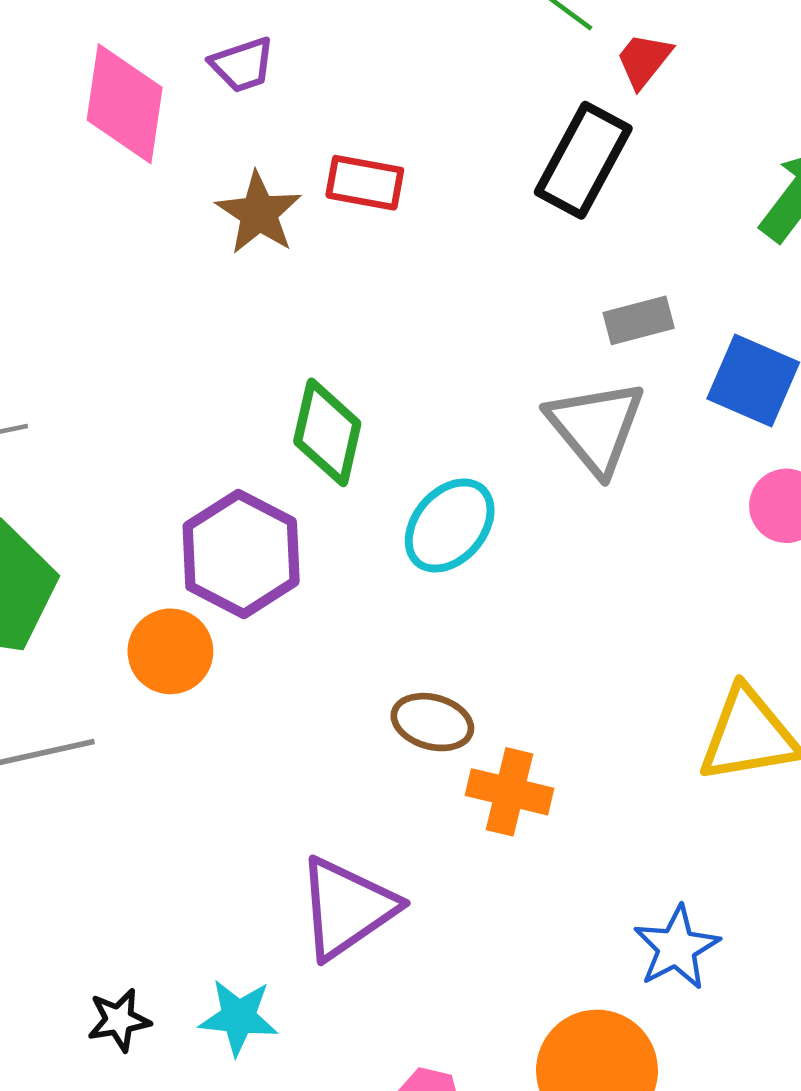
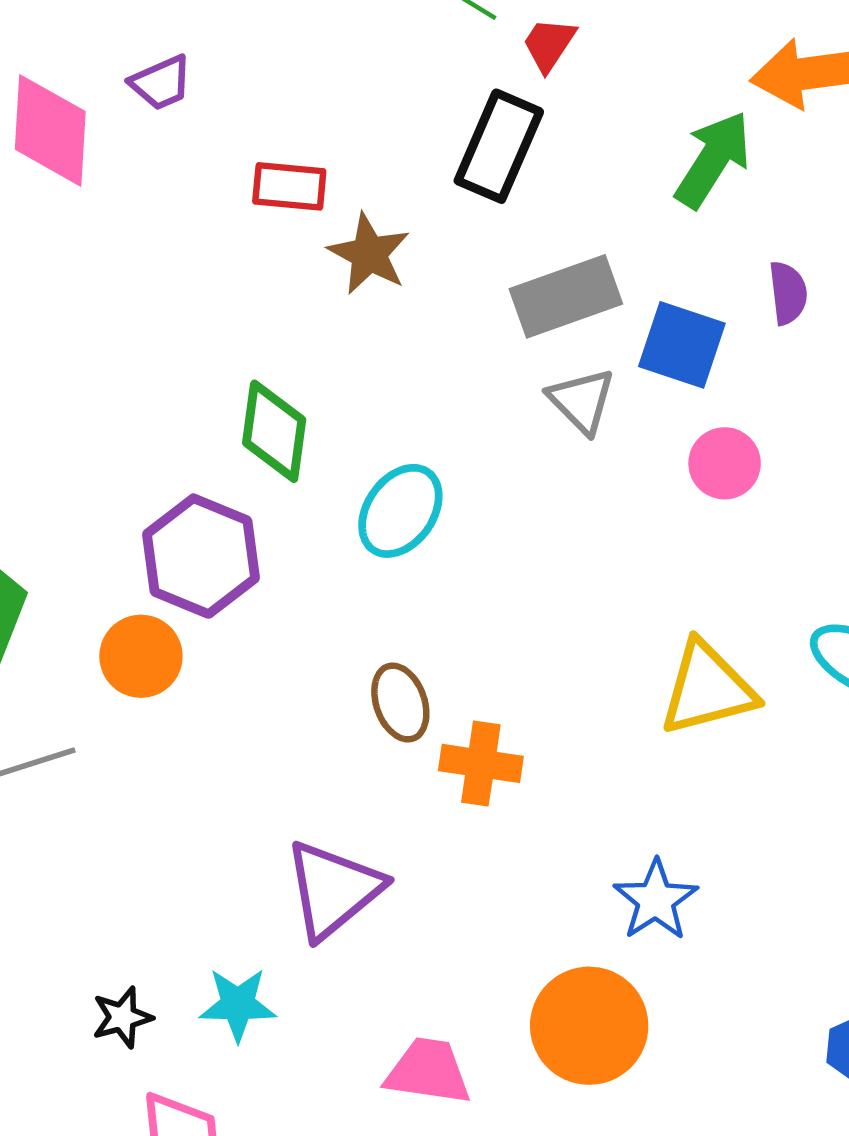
brown star: (259, 213) -> (369, 254), moved
gray rectangle: (639, 320) -> (566, 296), size x1.6
gray triangle: (596, 427) -> (582, 401), moved, size x0.7
brown ellipse: (432, 722) -> (400, 703), turned 60

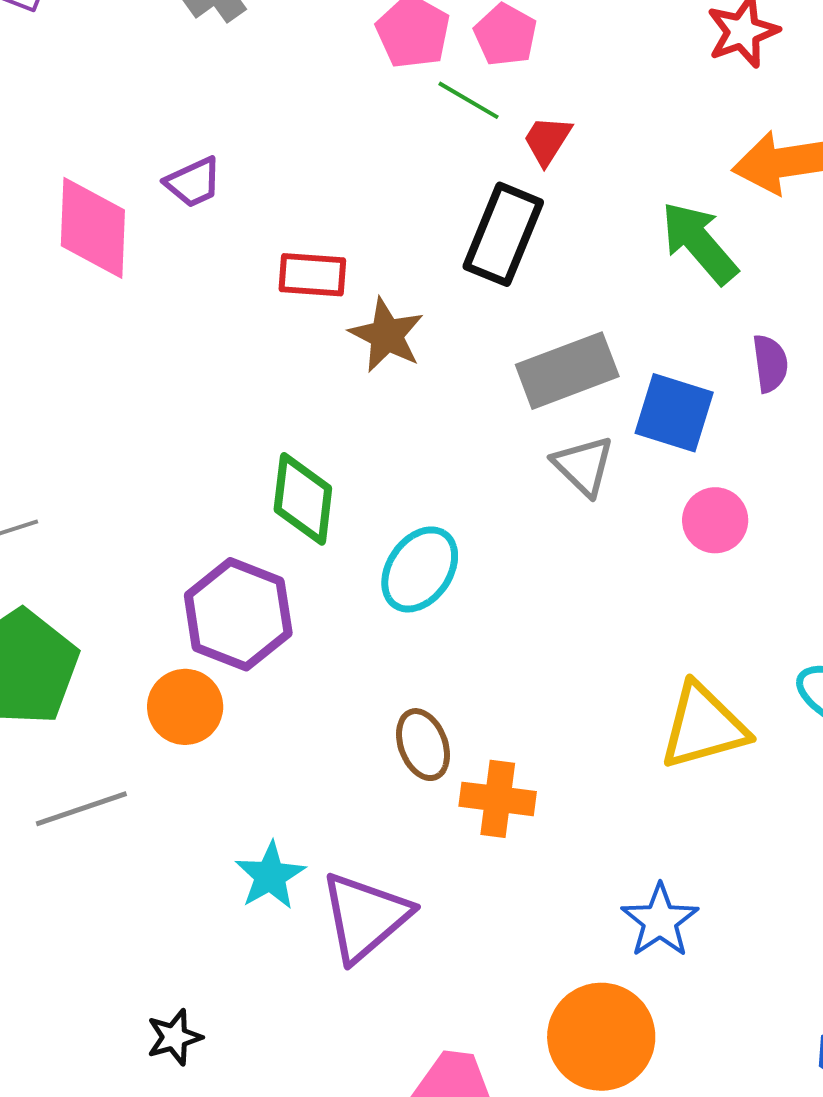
green arrow: (713, 159) -> (699, 243), turned -72
cyan star: (238, 1004) -> (270, 876), moved, turned -30

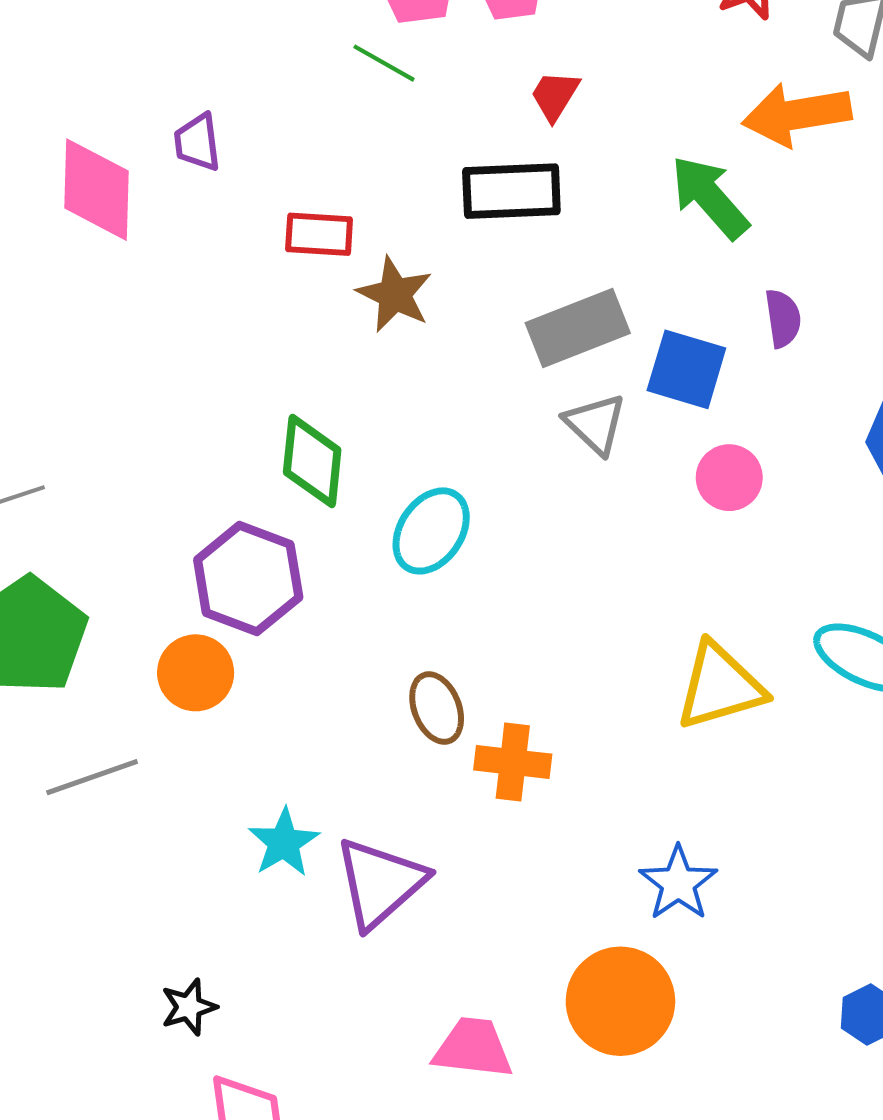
green line: (469, 100) -> (384, 63), moved
purple trapezoid: (193, 182) -> (197, 142), turned 108
black rectangle: (503, 234) -> (511, 191), turned 66

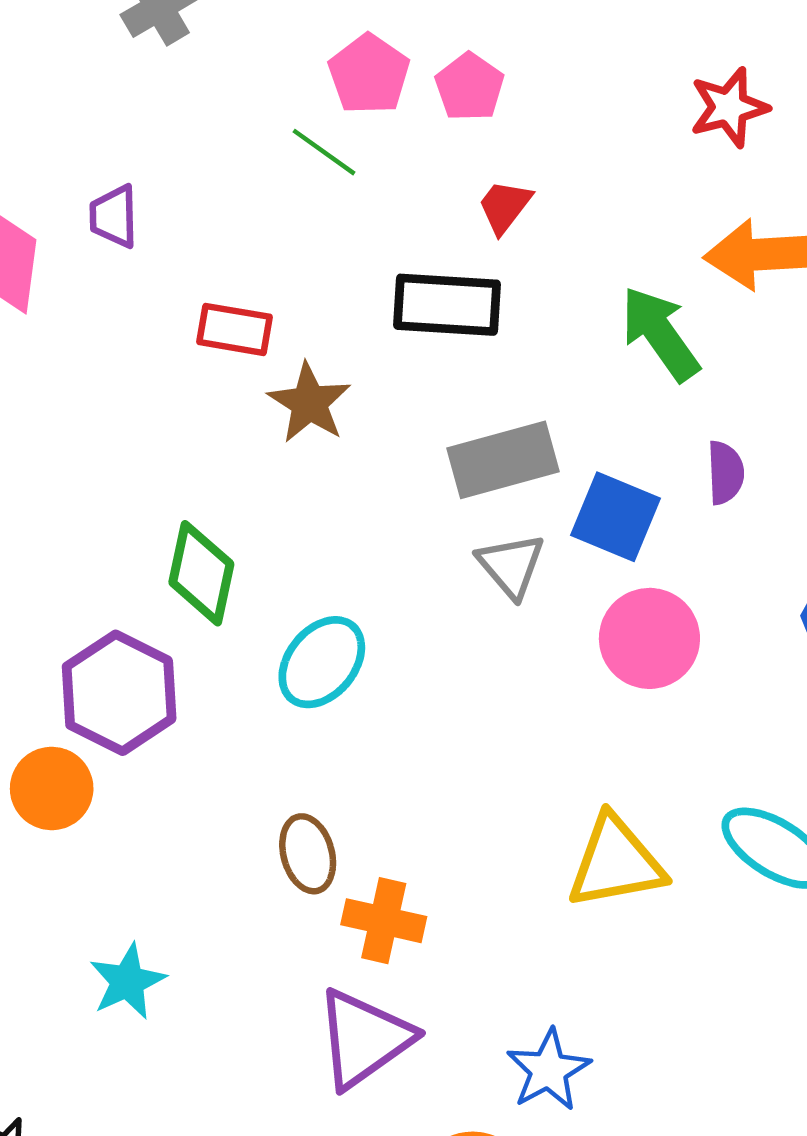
pink circle: (729, 478) -> (649, 638), size x1.4
purple triangle: (380, 883) -> (364, 1039), moved

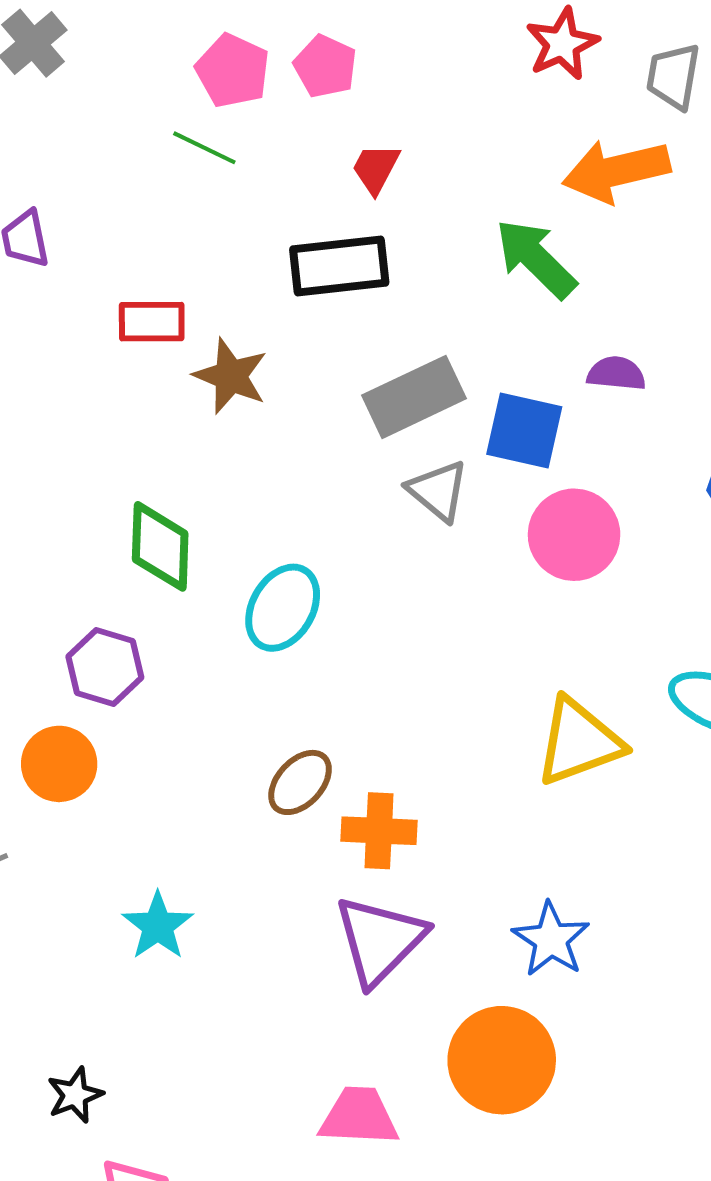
purple semicircle: (725, 473) -> (616, 373), turned -72
purple hexagon: (119, 693) -> (105, 667), size x0.7
brown ellipse: (308, 854) -> (300, 782), turned 68

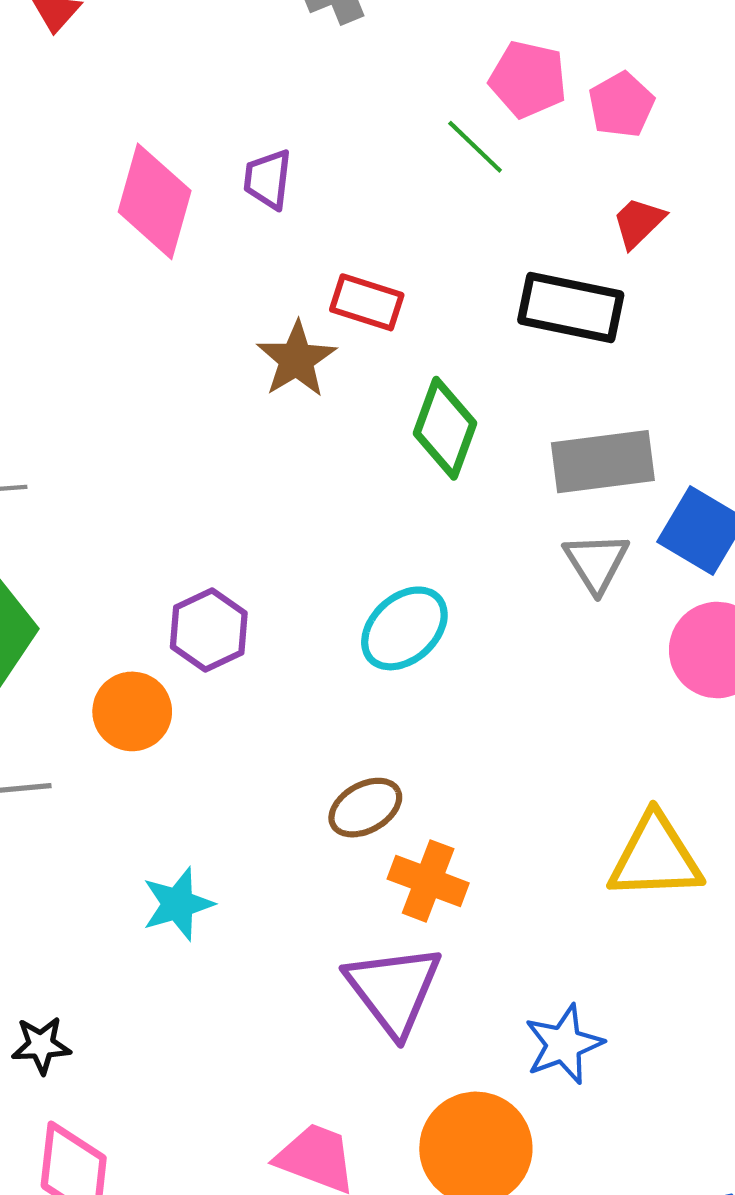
pink pentagon: (233, 71) -> (528, 79), turned -30
brown star: (231, 376) -> (296, 359), moved
green diamond: (160, 546) -> (445, 428), moved
purple triangle: (380, 940) -> (394, 990), turned -40

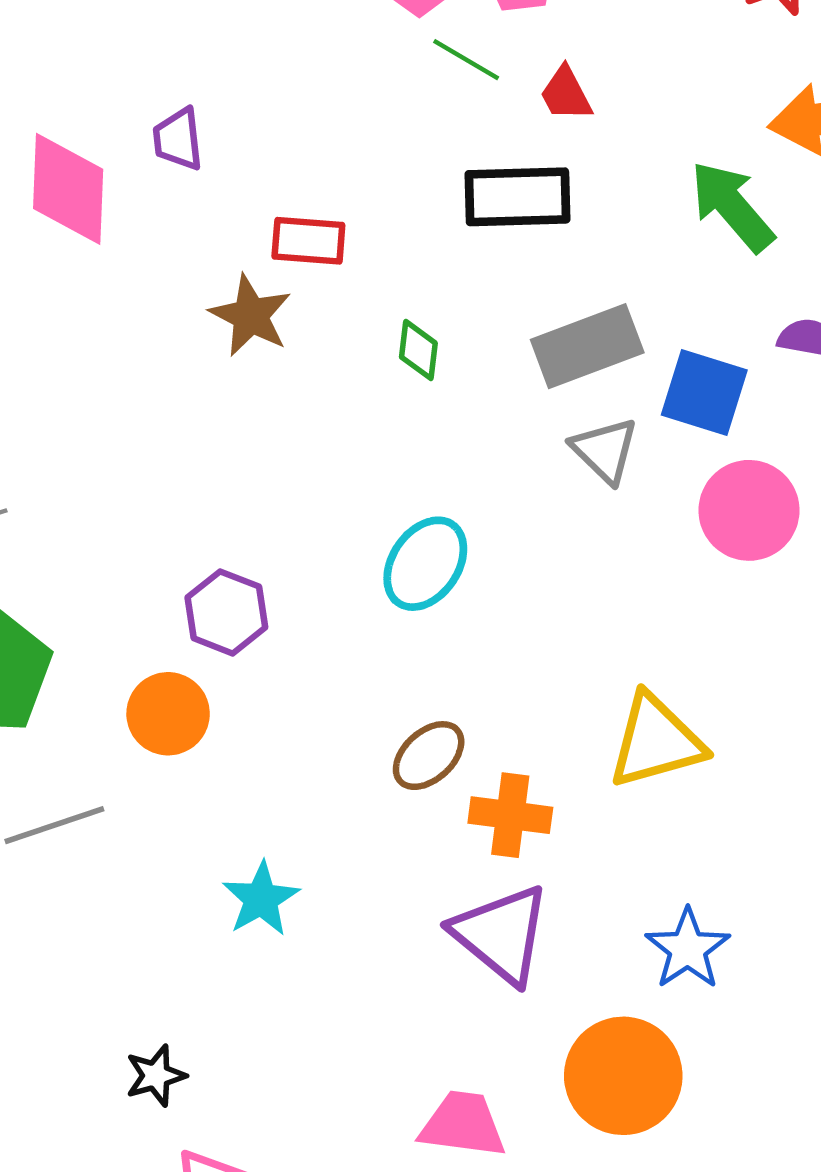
green line: (475, 147) -> (466, 60), moved
red trapezoid: (638, 222) -> (566, 94), turned -60
green diamond: (445, 428) -> (418, 350), size x0.6
yellow triangle: (655, 857) -> (656, 741), moved

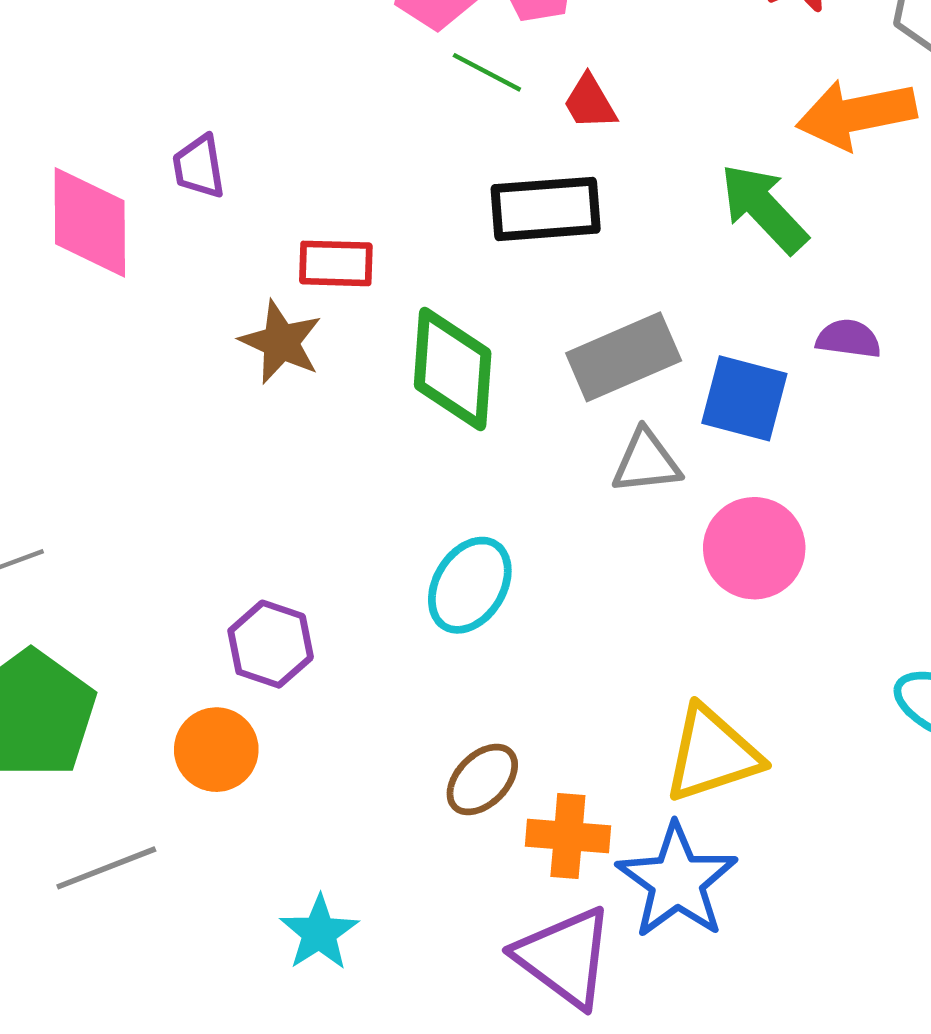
green diamond: (418, 350) -> (453, 369), size x2.0
gray triangle: (605, 450) -> (646, 462), turned -48
pink circle: (749, 510) -> (754, 548), moved
blue star: (688, 949) -> (677, 881), moved, size x1.4

